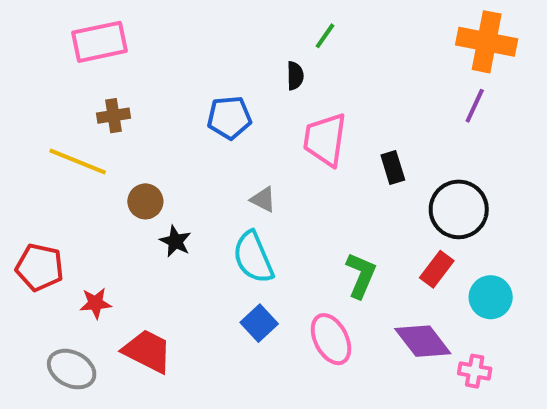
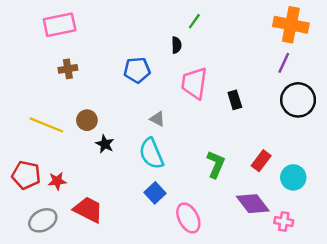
yellow line: (78, 162) -> (46, 125), moved
black circle: (459, 209) -> (298, 100), moved
red pentagon: (40, 267) -> (26, 175), moved
pink ellipse: (331, 339) -> (188, 218), moved
gray ellipse: (72, 369) -> (43, 220), turned -56

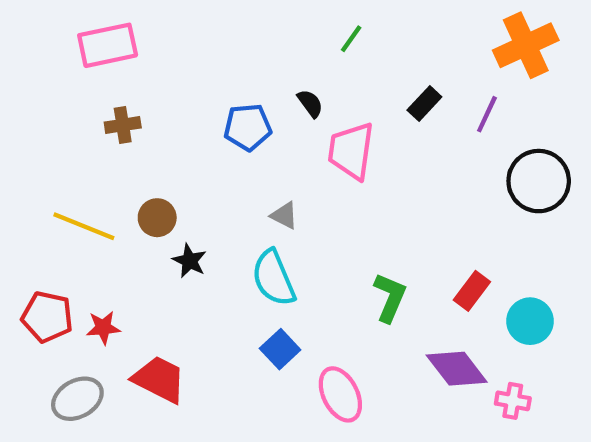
orange cross: (291, 25) -> (526, 45), turned -36
black semicircle: (176, 45) -> (310, 103), moved, turned -35
purple line: (284, 63) -> (487, 114), moved
black rectangle: (235, 100) -> (424, 103), moved, turned 60

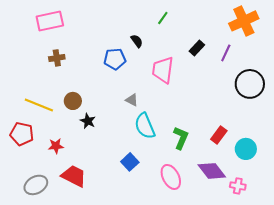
black semicircle: (310, 103) -> (137, 41), moved
cyan semicircle: (274, 278) -> (145, 126), moved
red pentagon: (47, 317) -> (22, 134), moved
red star: (103, 328) -> (56, 146), moved
pink ellipse: (340, 394) -> (171, 177), moved

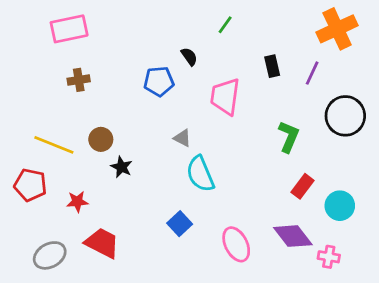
black rectangle: (197, 48) -> (272, 66), turned -56
green L-shape: (181, 138) -> (289, 137), moved

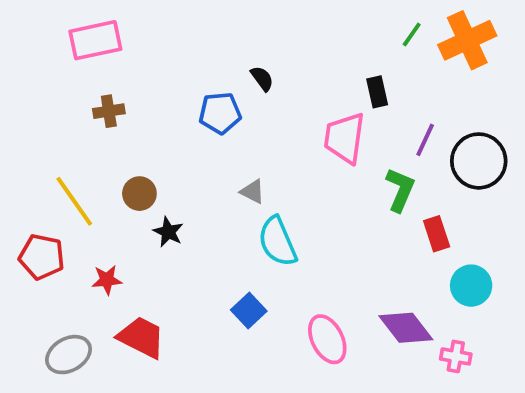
green line: (225, 25) -> (412, 34), moved
purple line: (312, 73) -> (425, 140), moved
pink trapezoid: (225, 97) -> (345, 138), moved
yellow line: (54, 145) -> (74, 201), turned 33
red rectangle: (303, 186) -> (437, 234), moved, turned -55

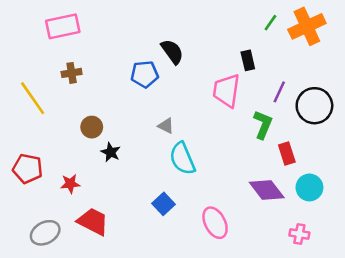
black semicircle: (262, 79) -> (172, 52), size x1.5
yellow line: (74, 201) -> (33, 98), moved
purple diamond: (406, 328) -> (267, 190), moved

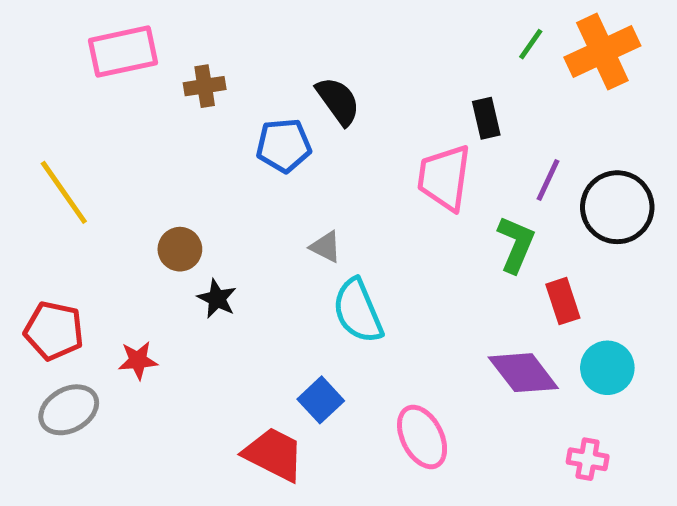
brown cross: (72, 73) -> (205, 86), moved
red trapezoid: (93, 221) -> (274, 454), moved
gray ellipse: (45, 233) -> (69, 410), moved

